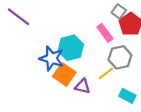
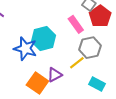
orange square: (64, 74) -> (37, 83), moved
purple triangle: (83, 86) -> (55, 75), turned -42

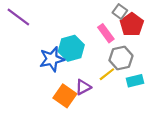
blue star: (25, 49) -> (52, 59), turned -30
cyan rectangle: (97, 84) -> (135, 81), moved, turned -42

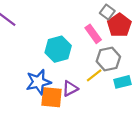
blue star: (52, 59) -> (38, 82), moved
orange square: (65, 96) -> (52, 97), turned -30

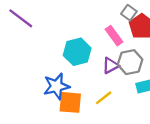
yellow line: (94, 75) -> (104, 98), moved
purple triangle: (70, 89) -> (111, 66), moved

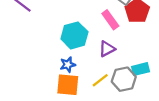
gray hexagon: (130, 62) -> (124, 79), moved
blue star: (56, 86) -> (68, 65), moved, size x0.6

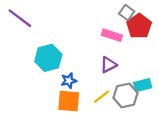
pink rectangle: (110, 20) -> (112, 35), turned -36
cyan hexagon: (74, 35) -> (48, 58), moved

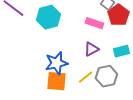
cyan hexagon: (48, 58) -> (48, 17), moved
blue star: (69, 81) -> (56, 63), size x1.6
cyan rectangle: (143, 85) -> (121, 51), moved

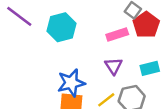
pink rectangle: (94, 23) -> (117, 34), turned -36
purple triangle: (91, 49) -> (114, 66), turned -35

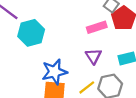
cyan hexagon: (62, 27) -> (31, 33), moved

